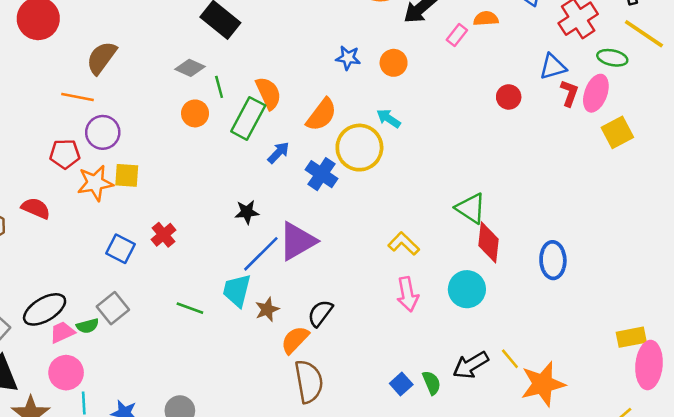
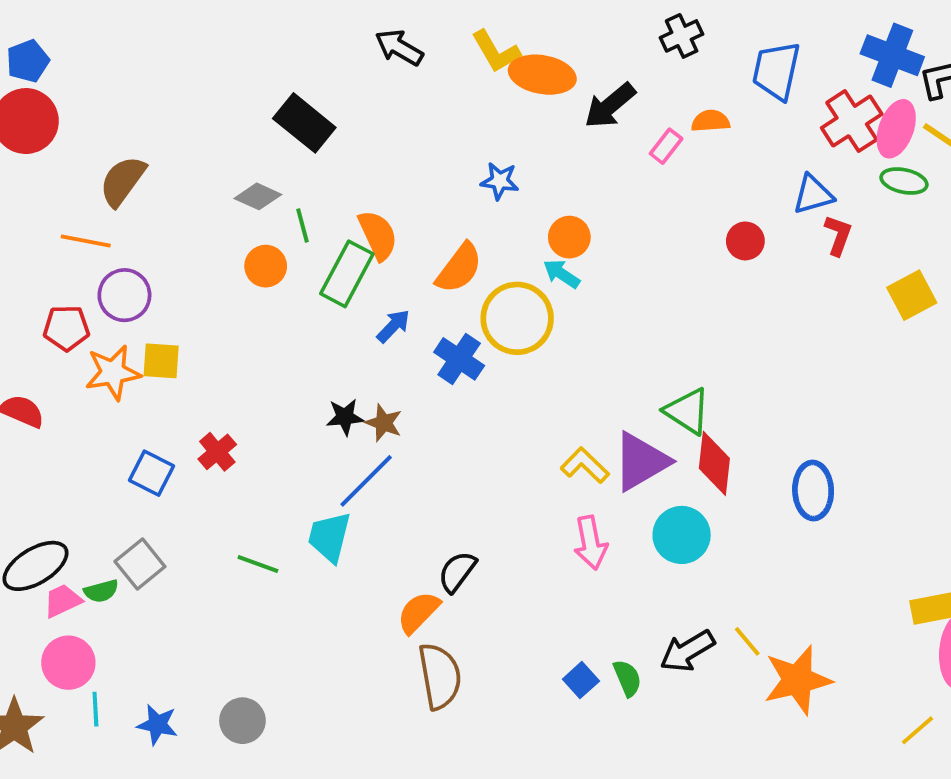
orange circle: (394, 63) -> (569, 237), moved
pink ellipse: (596, 93) -> (896, 129), moved
purple triangle: (297, 241) -> (641, 461), moved
brown star: (267, 309) -> (384, 423), moved, turned -30

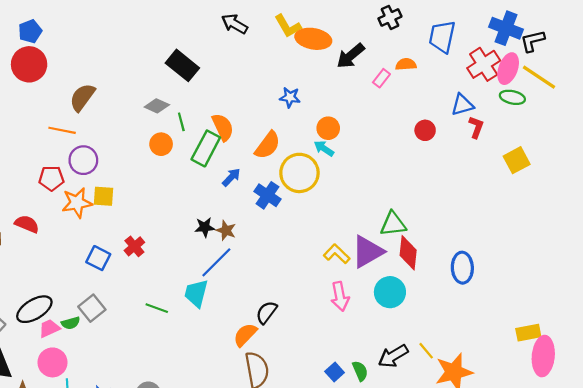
green triangle: (687, 411) -> (393, 224), turned -40

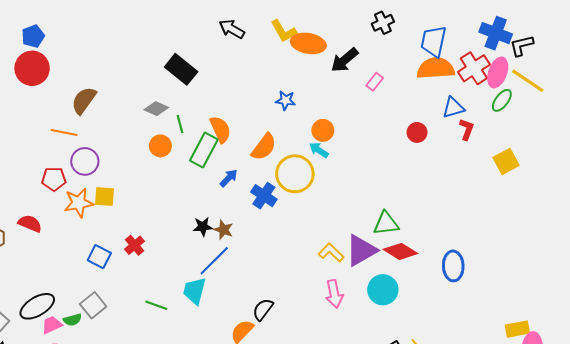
orange semicircle: (406, 64) -> (436, 68), moved, size x1.8
green ellipse: (512, 97) -> (502, 100), turned -65
red diamond: (408, 253) -> (400, 251), turned -64

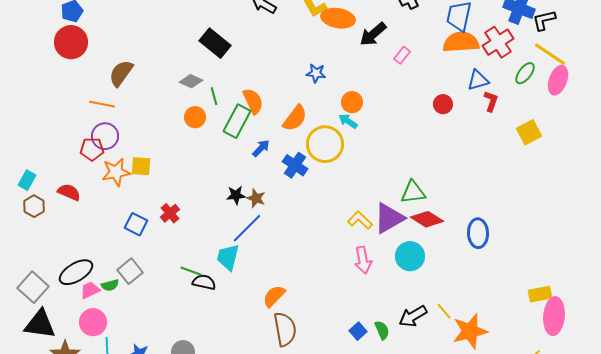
pink ellipse: (498, 72) -> (558, 80), moved
purple circle: (85, 161) -> (105, 136), moved
black semicircle: (263, 309) -> (204, 282), moved, turned 65

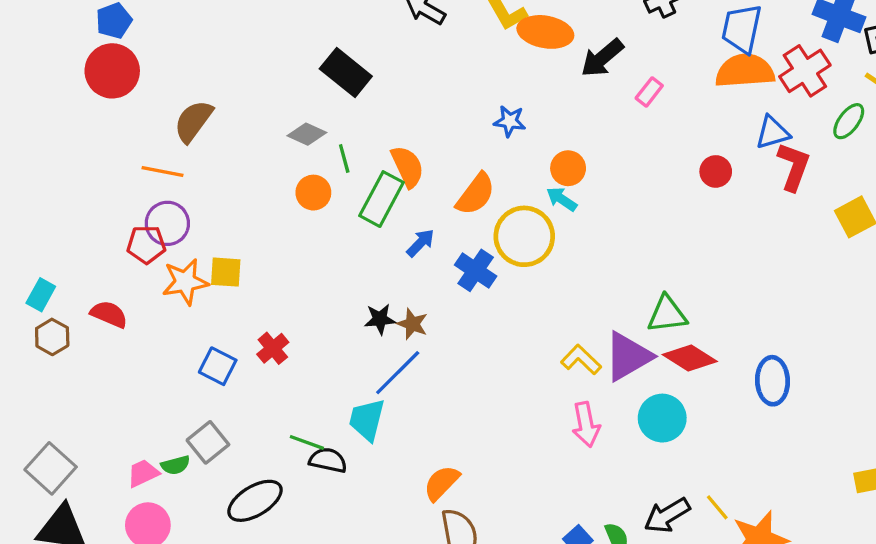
red L-shape: (491, 101) -> (794, 167), size x1.4
black ellipse: (76, 272) -> (255, 501), moved

